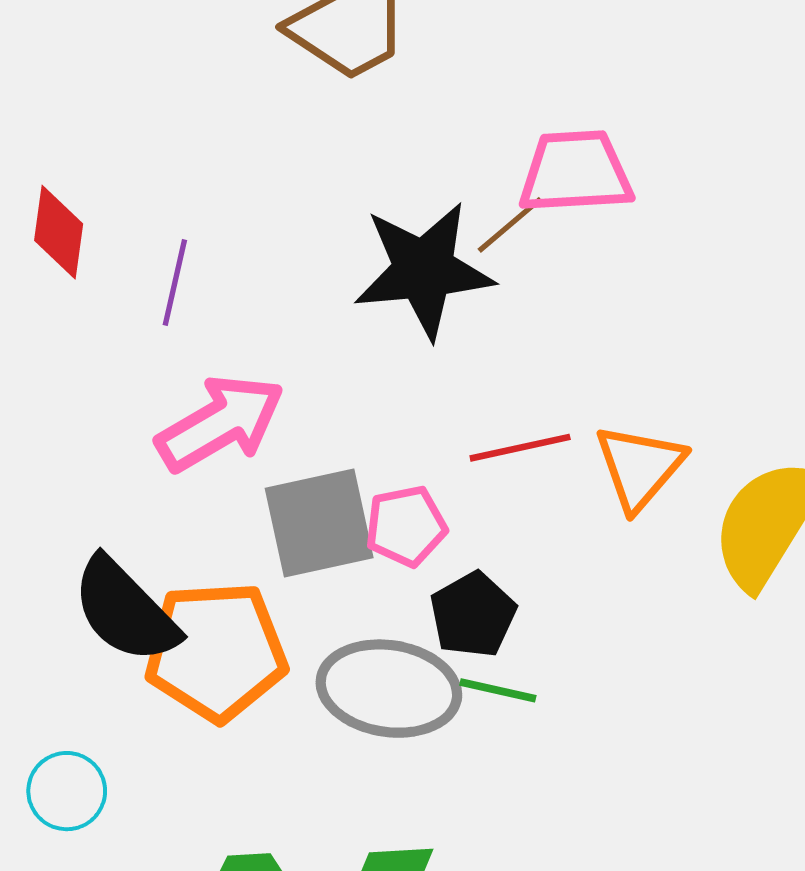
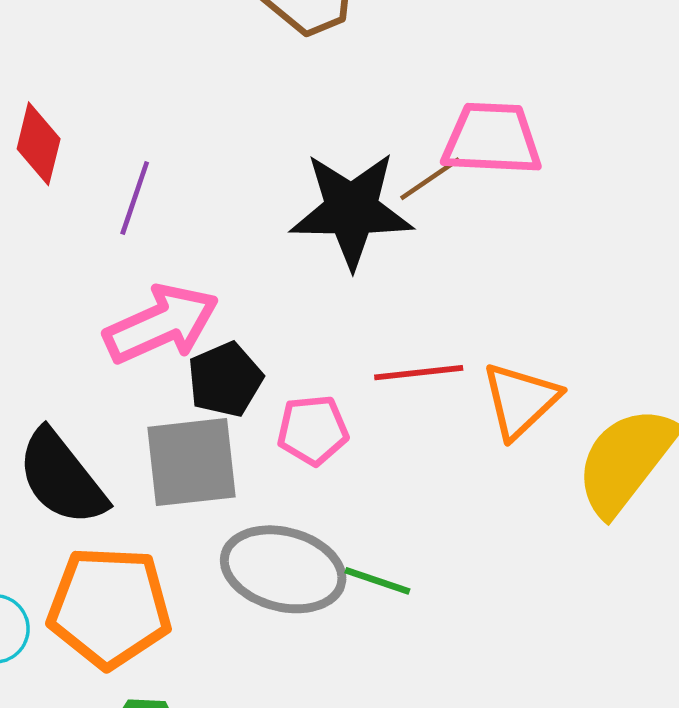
gray square: (319, 523) -> (192, 462), moved
black pentagon: (473, 615) -> (225, 380), moved
orange pentagon: (216, 651) -> (109, 607), moved

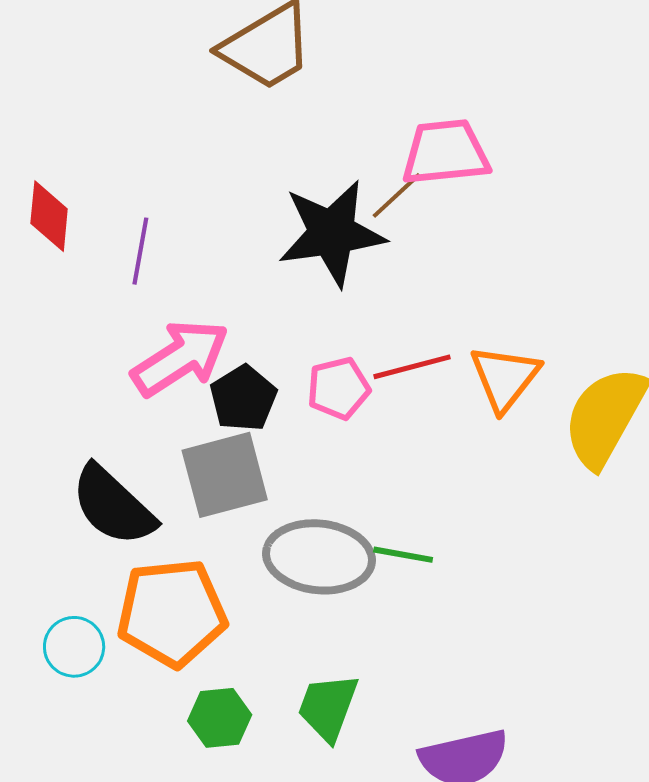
pink pentagon: (313, 430) -> (339, 388), moved

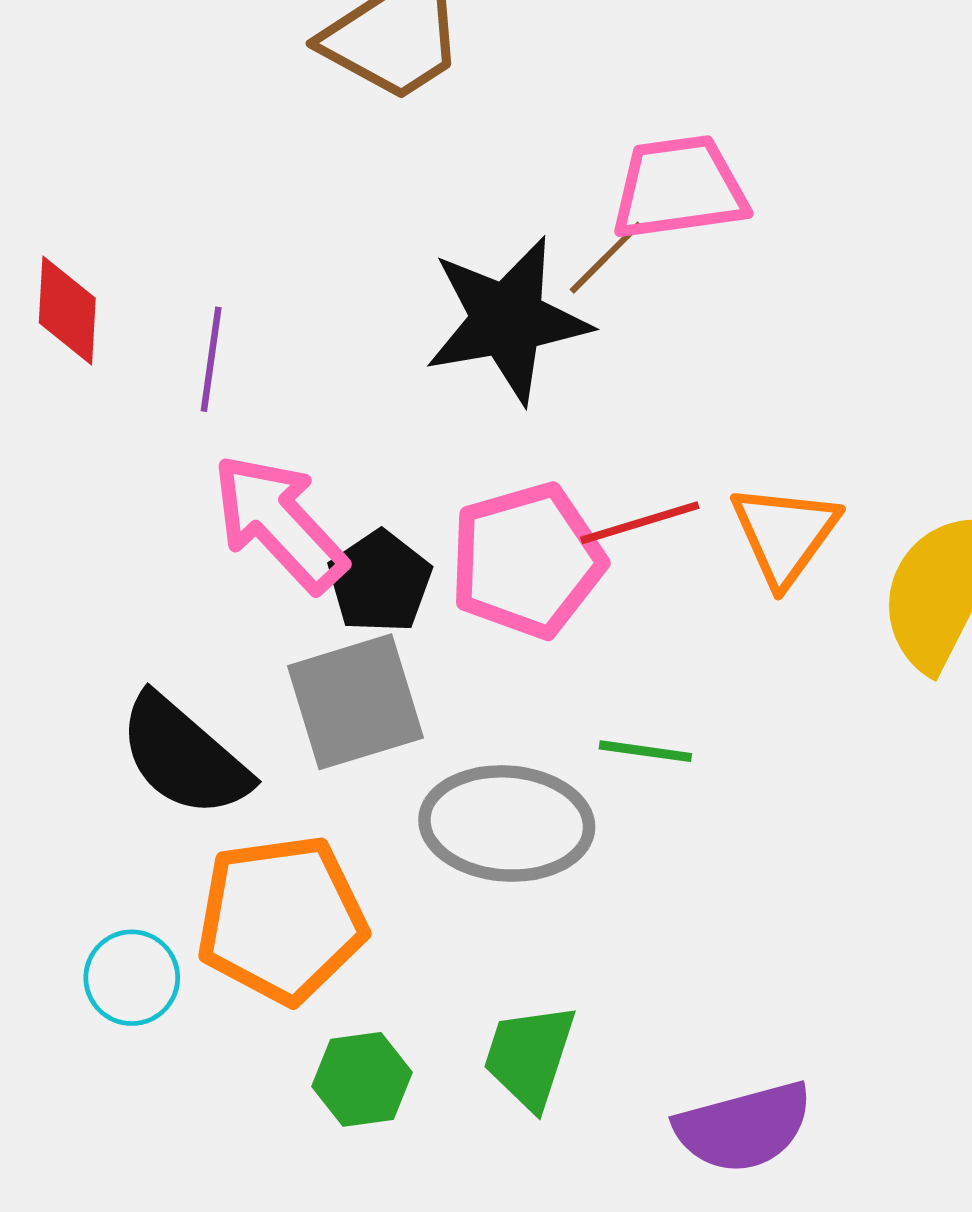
pink arrow: (180, 358) -> (279, 523), turned -98
pink pentagon: (339, 388) -> (527, 560), size x1.6
green line: (403, 555) -> (645, 751), moved

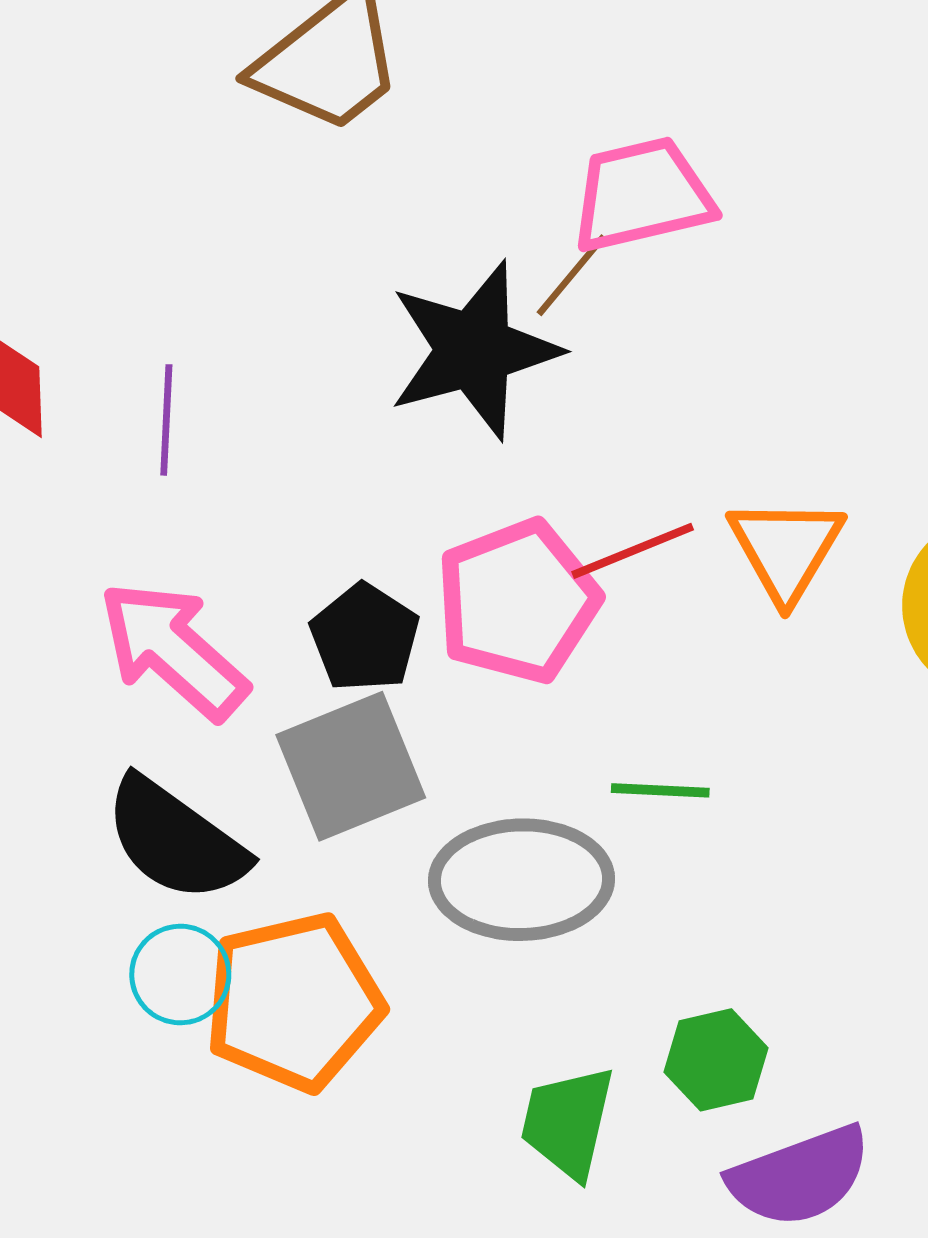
pink arrow: (279, 523) -> (173, 650), moved
cyan circle: (132, 978) -> (180, 975), moved
green hexagon: (362, 1079) -> (716, 1060), moved

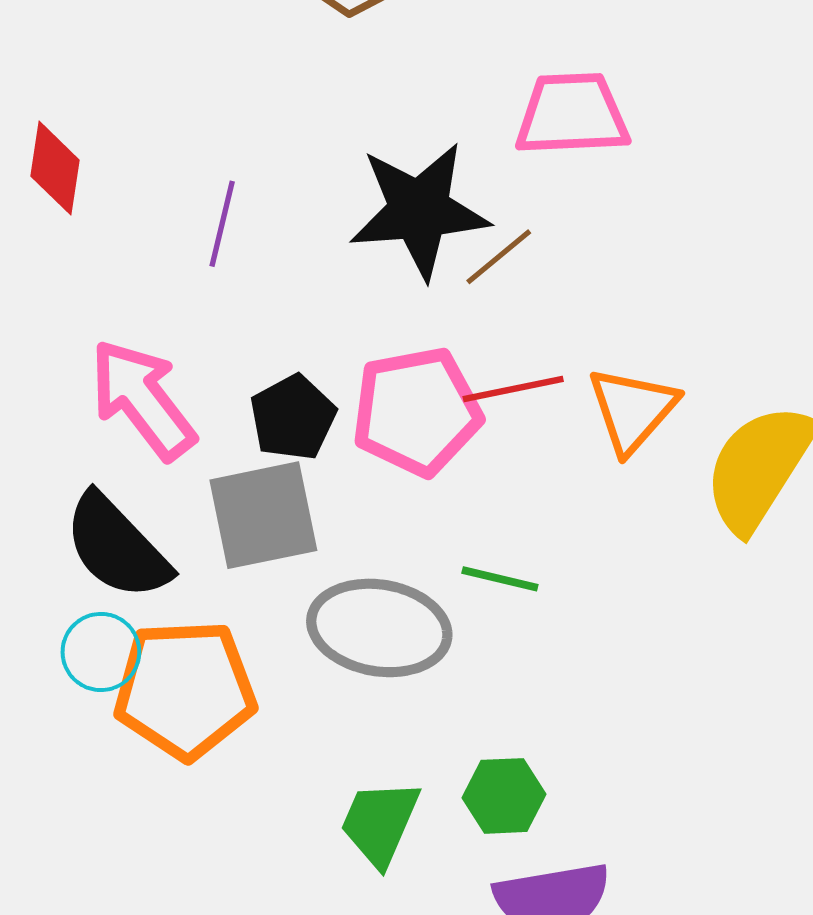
brown line: (571, 275) -> (499, 257), moved
purple line: (166, 420) -> (222, 224), moved

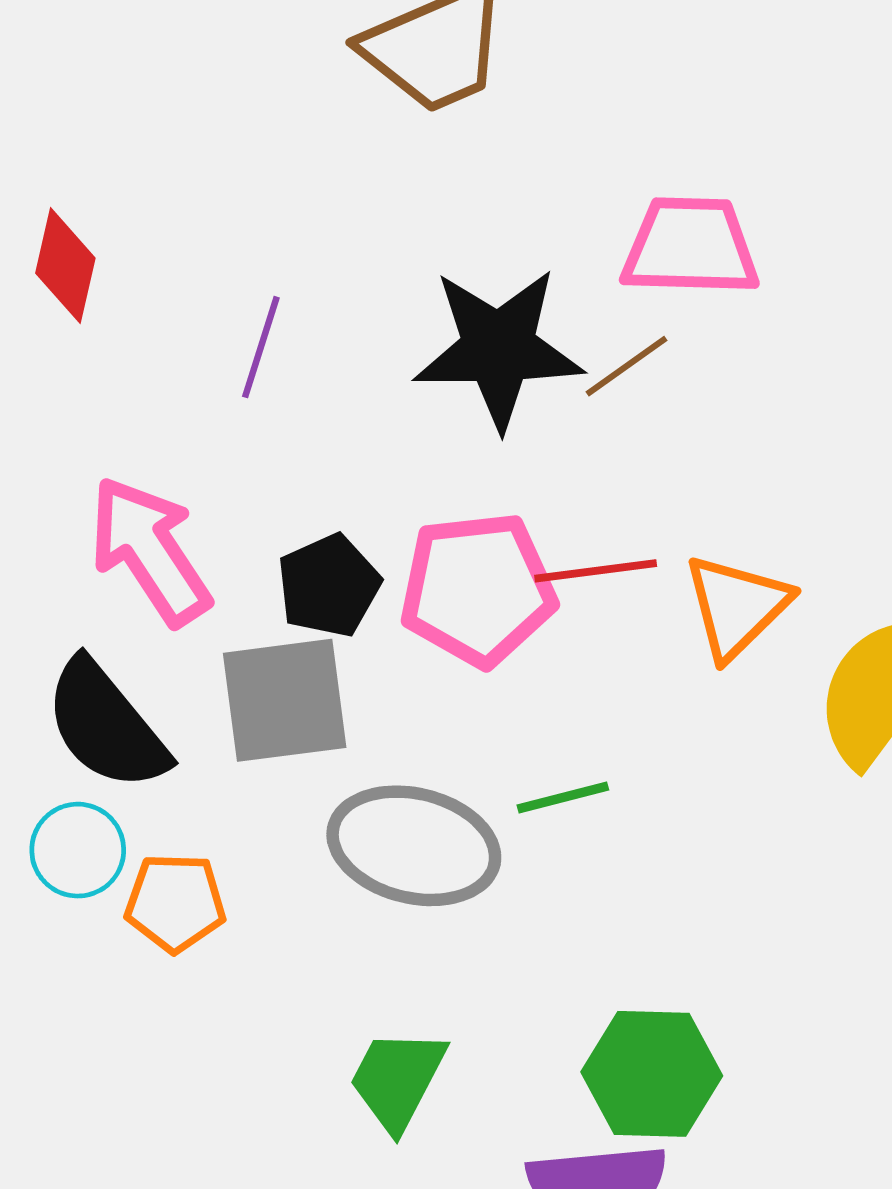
brown line: (499, 257) -> (627, 366), moved
green line: (500, 579) -> (563, 797), turned -32
orange pentagon: (185, 690) -> (175, 903), size x0.6
green hexagon: (504, 796) -> (652, 1074), moved, size x1.4

